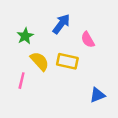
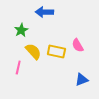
blue arrow: (61, 24) -> (44, 12), moved, turned -126
pink semicircle: (88, 40) -> (78, 45), moved

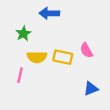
yellow semicircle: (33, 51) -> (37, 57), turned 132

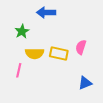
pink semicircle: (86, 50) -> (81, 47), turned 48

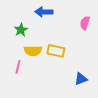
pink semicircle: (81, 47) -> (85, 23), moved

